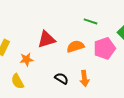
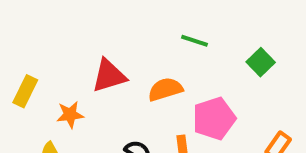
pink pentagon: (104, 48) -> (214, 118), moved

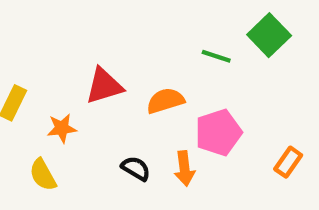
green line: (194, 41) -> (216, 56), moved
green square: (261, 62) -> (269, 35), moved, size x1.4

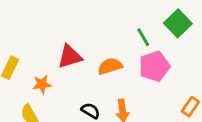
green line: (216, 56) -> (143, 37), turned 42
pink pentagon: (218, 132) -> (154, 66), moved

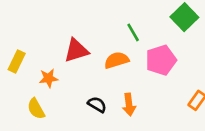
green line: (143, 37) -> (133, 32), moved

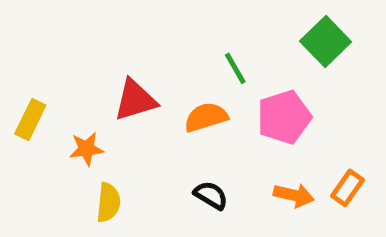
black semicircle: (97, 105) -> (211, 195), moved
orange arrow: (129, 105) -> (294, 195), moved, turned -70
yellow semicircle: (36, 109) -> (108, 203), moved, turned -145

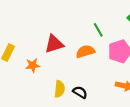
black semicircle: (211, 195) -> (80, 92), moved
yellow semicircle: (108, 203) -> (60, 89), moved

